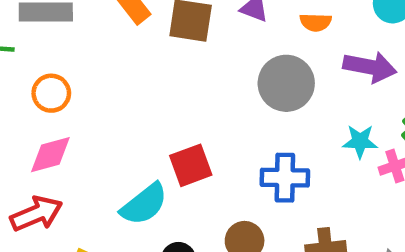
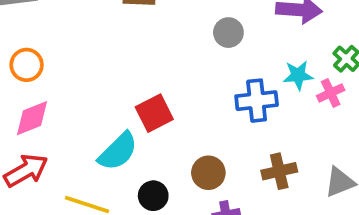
gray circle: (286, 83) -> (228, 33), size x0.6
blue cross: (285, 178) -> (257, 101), moved

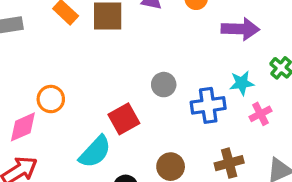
gray circle: (228, 33) -> (164, 85), moved
orange circle: (27, 65) -> (51, 99), moved
pink cross: (331, 93) -> (260, 114), moved

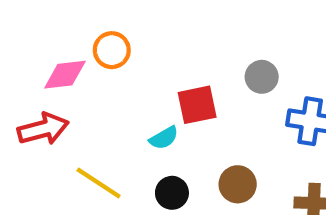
cyan semicircle: (95, 152) -> (164, 138), moved, size x0.6

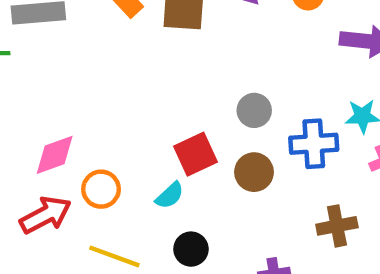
orange circle: (112, 50) -> (101, 189), moved
brown circle: (238, 184) -> (254, 172), moved

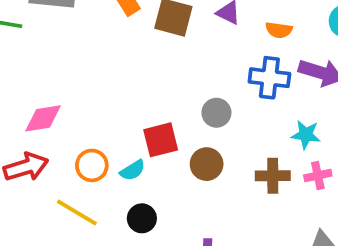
blue cross: (314, 144) -> (269, 78), moved
orange circle: (101, 189) -> (92, 165), moved
brown cross: (337, 226) -> (273, 176), moved

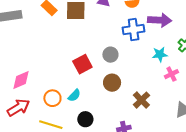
red square: (161, 140) -> (82, 64), moved
brown cross: (273, 176) -> (141, 100), moved, turned -30

